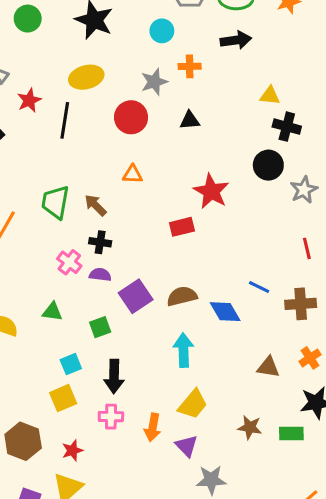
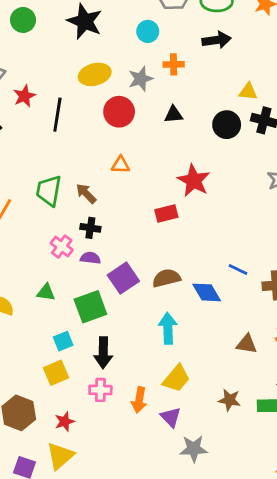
yellow ellipse: (86, 77) -> (95, 74), moved
black circle: (268, 165) -> (227, 125), moved
green square: (100, 327) -> (90, 307), size x1.6

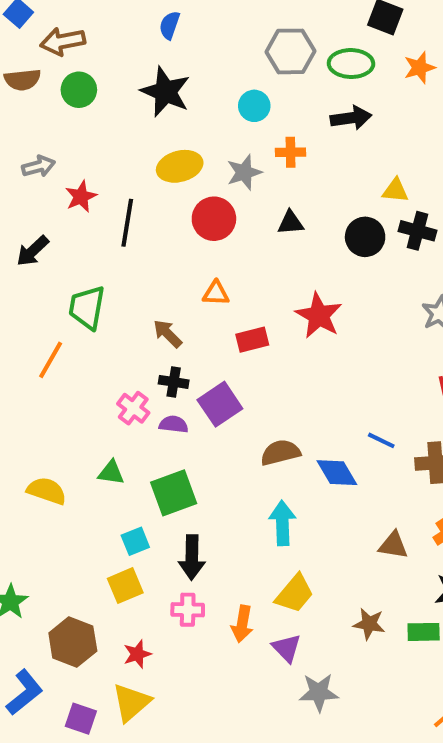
green trapezoid: (49, 191) -> (87, 307), moved
red rectangle: (166, 214) -> (252, 340), moved
purple square: (123, 278) -> (220, 404), moved

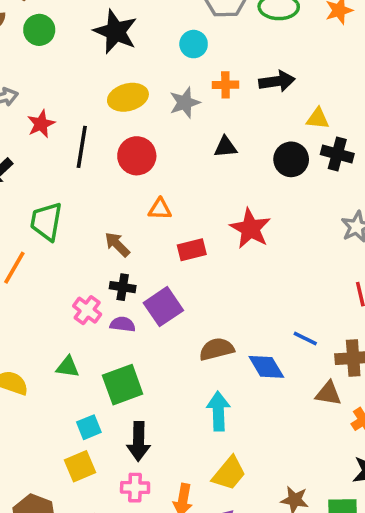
black arrow: (351, 118) -> (277, 81), moved
red circle: (214, 219) -> (137, 156), moved
brown triangle: (393, 545) -> (328, 393), moved

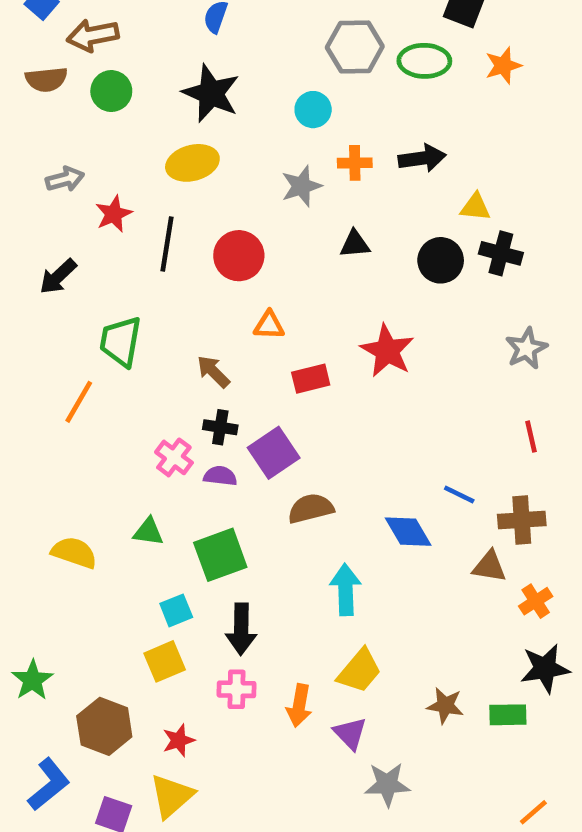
yellow ellipse: (128, 97) -> (192, 163), moved
brown semicircle: (217, 349) -> (311, 508), moved

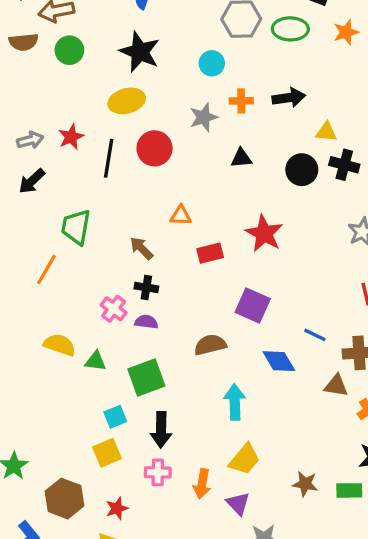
gray arrow: (65, 179) -> (30, 140), moved
red circle: (239, 256) -> (155, 148), moved
purple square: (274, 453) -> (253, 305), moved, turned -32
yellow semicircle: (74, 552) -> (60, 345), moved

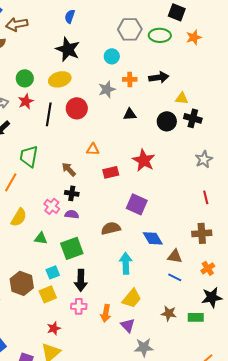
green circle: (69, 50) -> (25, 78), moved
blue line: (315, 335) -> (175, 277), moved
yellow semicircle: (60, 345) -> (19, 217), moved, turned 102
brown triangle: (336, 386) -> (175, 256), moved
brown hexagon: (65, 499) -> (22, 283), moved

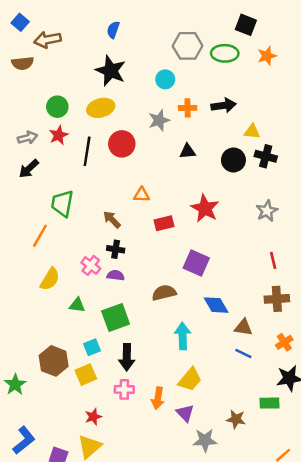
gray star: (204, 159) -> (267, 211), moved
red line: (206, 197) -> (273, 260), moved
brown star: (169, 313) -> (236, 419), moved

